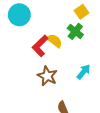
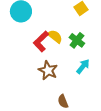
green cross: (75, 31) -> (77, 40), moved

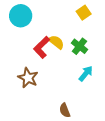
brown star: (48, 70) -> (28, 78), moved

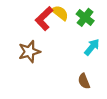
brown star: (28, 78) -> (29, 52), turned 30
brown semicircle: (65, 110) -> (84, 81), moved

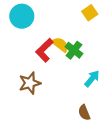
green cross: (85, 17) -> (74, 50), moved

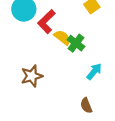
red L-shape: (44, 50) -> (47, 22), moved

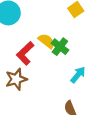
red L-shape: (47, 22) -> (25, 53), moved

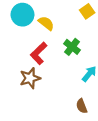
yellow semicircle: (46, 41) -> (46, 23), moved

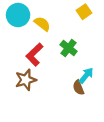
brown semicircle: (82, 106) -> (78, 88), moved

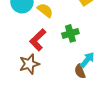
green cross: (69, 48) -> (70, 33), turned 35

